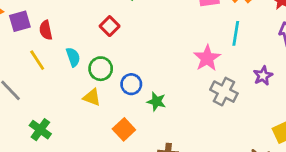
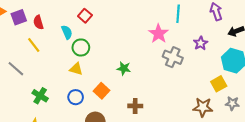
cyan semicircle: (73, 57) -> (67, 32), moved
blue circle: (131, 84) -> (76, 97), moved

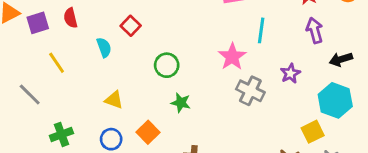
red semicircle: (38, 22) -> (70, 18), moved
green circle: (81, 47) -> (167, 65), moved
green cross: (40, 96) -> (61, 134), turned 35

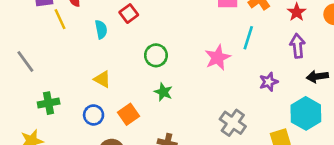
yellow line: (57, 63) -> (60, 19), moved
gray cross: (250, 91) -> (233, 123), moved

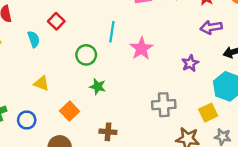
cyan line: (248, 38) -> (112, 32), moved
purple arrow: (297, 46) -> (211, 27), turned -85
blue circle: (94, 115) -> (27, 120), moved
gray cross: (233, 123) -> (164, 105), turned -30

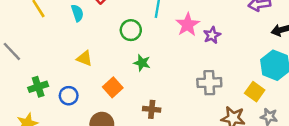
purple star: (190, 63) -> (212, 35), moved
yellow square: (208, 113) -> (255, 92), turned -30

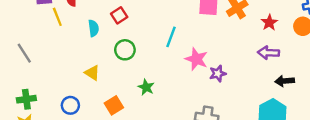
pink star: (188, 25) -> (196, 59), turned -30
green circle: (131, 30) -> (125, 50), moved
green cross: (38, 87) -> (26, 99), moved

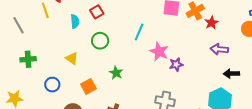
red star: (269, 23) -> (212, 23), moved
gray line: (24, 53) -> (19, 25), moved
green cross: (26, 99) -> (28, 59), moved

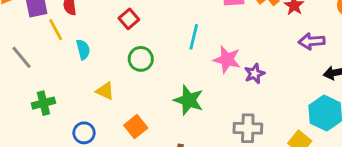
cyan semicircle: (75, 21) -> (83, 49), moved
green star: (116, 73) -> (189, 100), moved, size x1.5

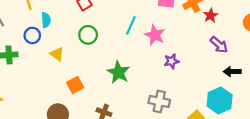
purple arrow: (312, 41) -> (219, 45), turned -144
pink star: (227, 59) -> (155, 35), moved
blue circle: (84, 133) -> (32, 35), moved

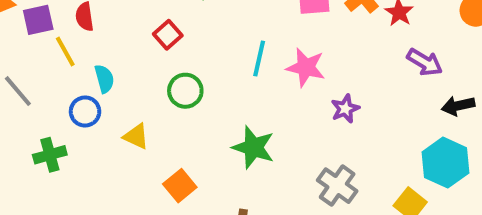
gray cross: (159, 101) -> (337, 186), turned 35

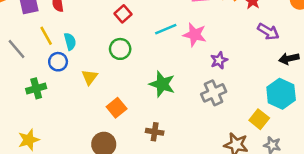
red square: (168, 35) -> (123, 14), moved
yellow line: (65, 51) -> (46, 36), moved
cyan line: (259, 59) -> (166, 29), turned 55
yellow triangle: (136, 136) -> (90, 77), turned 42
gray cross: (337, 186) -> (214, 93), moved, turned 30

